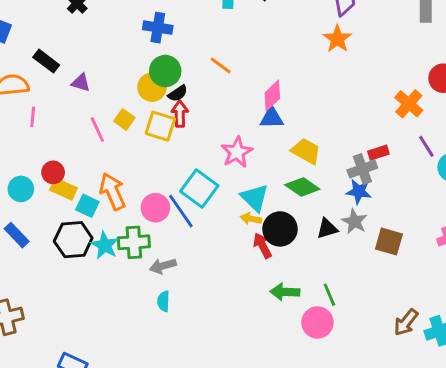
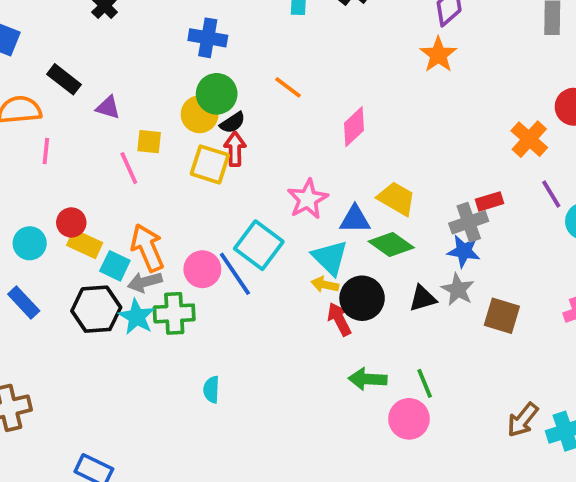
blue triangle: (272, 118) -> (355, 219), moved
yellow square: (124, 119) -> (149, 142), moved, turned -30
gray arrow: (163, 266) -> (145, 282), moved

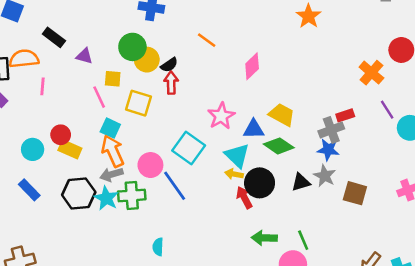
green circle: (217, 94) -> (132, 47), moved
yellow square: (210, 164) -> (139, 103), moved
cyan square: (115, 266) -> (110, 128), moved
blue line: (235, 274) -> (175, 186), moved

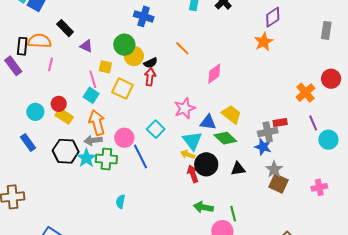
cyan square: (110, 128) -> (91, 95), moved
cyan square: (189, 148) -> (156, 129), size x0.7
gray star: (325, 176) -> (274, 169), moved

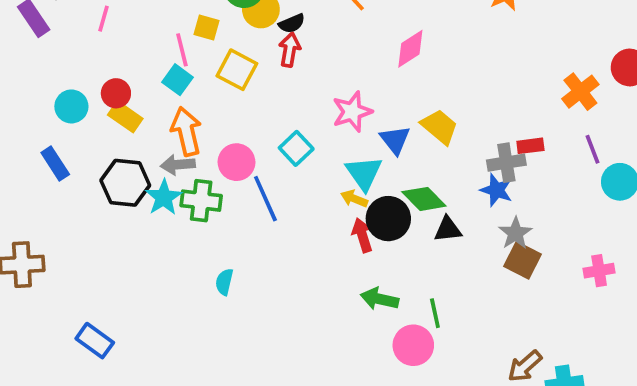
blue triangle: (208, 122) -> (395, 140), turned 42
green diamond: (225, 138) -> (424, 199), moved

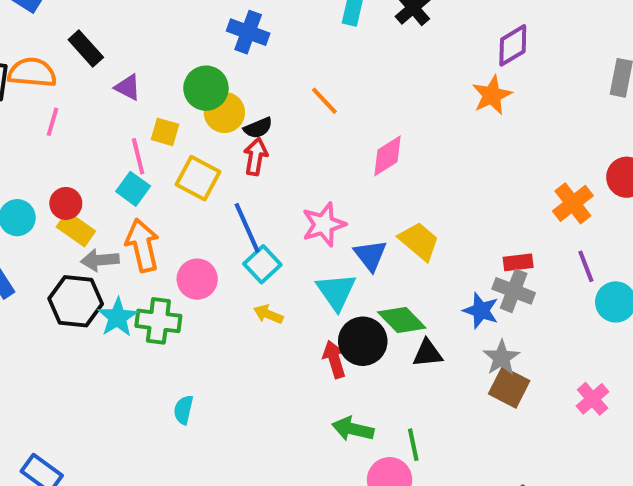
gray cross: (506, 163) -> (514, 291), moved, turned 30
gray arrow: (178, 165) -> (100, 260), moved
blue line: (265, 199) -> (247, 228), moved
yellow arrow: (354, 199) -> (268, 314), moved
pink cross: (599, 271) -> (593, 399), turned -32

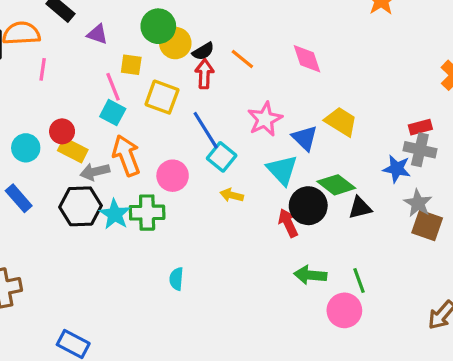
orange line: (324, 101) -> (242, 59), moved
pink diamond: (388, 156) -> (307, 59), turned -68

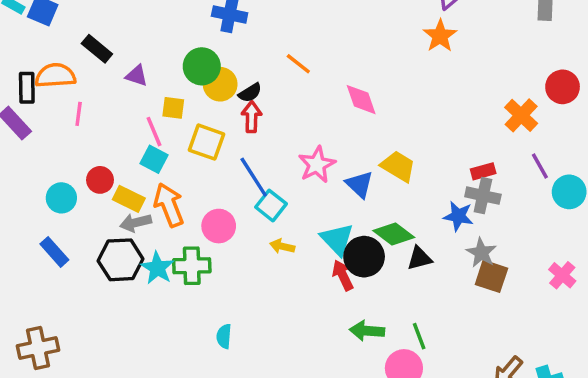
orange line: (242, 59) -> (298, 64), moved
yellow rectangle: (73, 150) -> (129, 199), moved
cyan triangle: (282, 170) -> (337, 239), moved

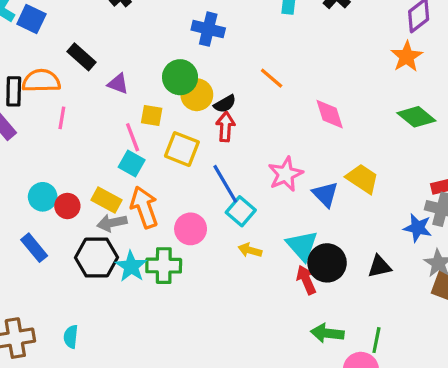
red circle: (100, 180) -> (67, 206), moved
green diamond: (394, 234) -> (416, 117), moved
cyan semicircle: (224, 336) -> (71, 337), moved
green line: (419, 336) -> (376, 340), turned 30

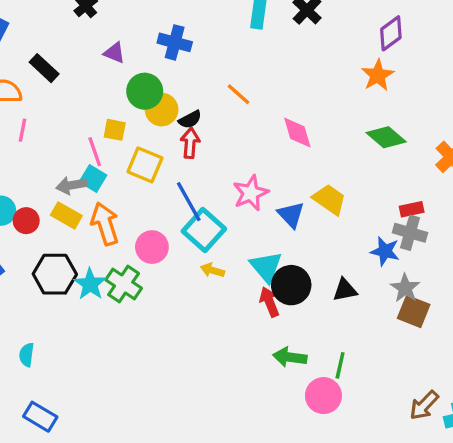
purple triangle: (118, 84) -> (114, 53), moved
cyan square: (241, 211) -> (204, 230), size x1.4
gray arrow: (112, 223) -> (71, 185), moved
green cross: (164, 266) -> (124, 284), turned 32

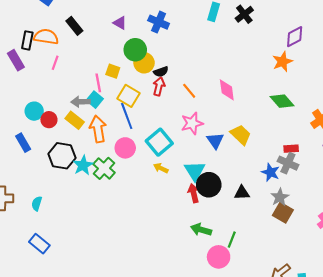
orange line: (239, 94) -> (189, 91), moved
blue line: (189, 202) -> (127, 116), moved

